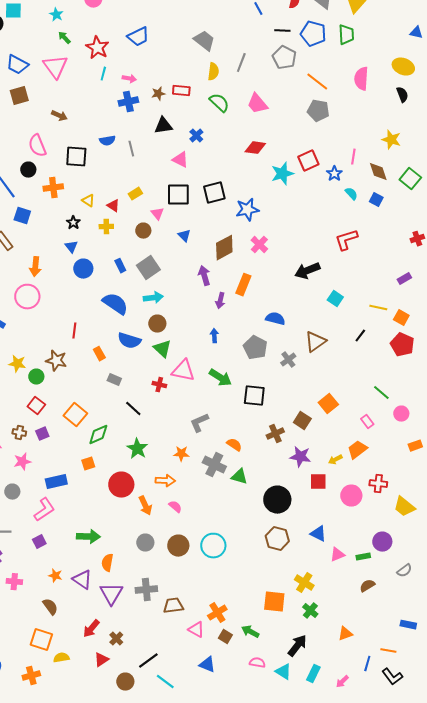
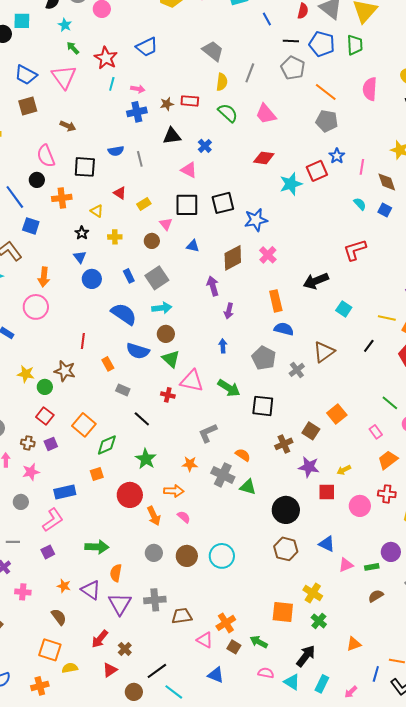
blue star: (334, 174) -> (337, 156), moved
red triangle: (113, 206) -> (120, 193), moved
blue triangle: (184, 236) -> (193, 246), turned -32
orange rectangle: (243, 285) -> (276, 301), moved, turned -35
orange trapezoid: (357, 450) -> (388, 460), moved

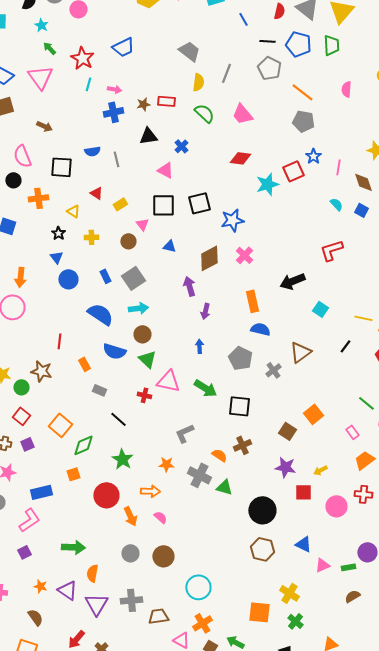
pink semicircle: (370, 89) -> (346, 89), size x0.7
brown cross: (284, 444) -> (242, 445), moved
cyan circle: (222, 556) -> (198, 587), moved

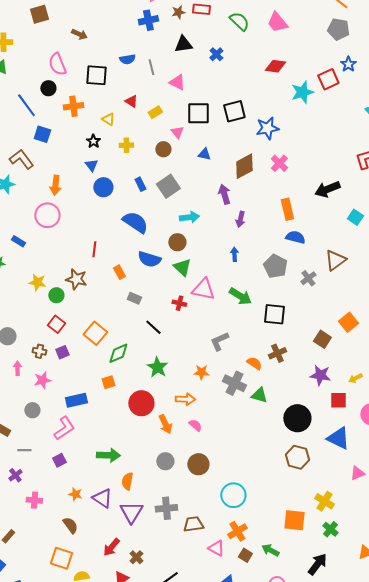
pink triangle: (165, 170) -> (177, 82), moved
cyan arrow: (138, 308) -> (189, 217), moved
blue triangle: (303, 544) -> (338, 438), moved, size x1.4

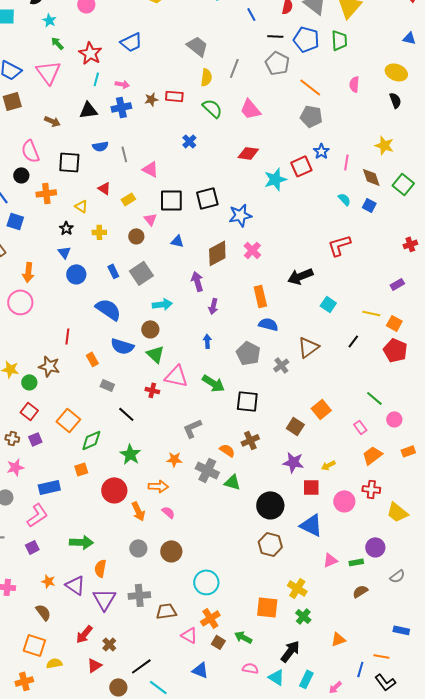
black triangle: (183, 44) -> (88, 110), moved

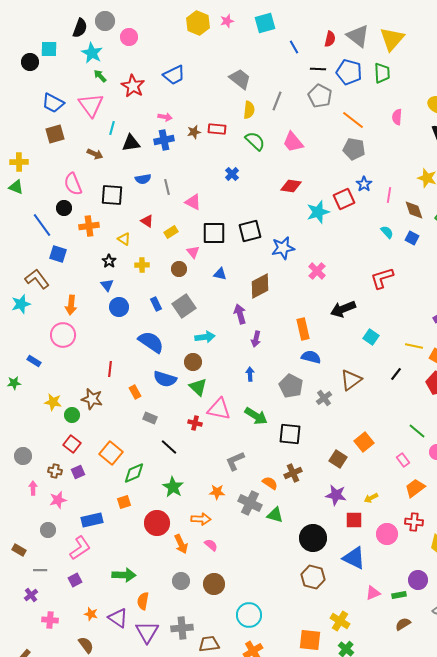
cyan star: (49, 20) -> (92, 53), size x1.5
cyan line: (96, 79) -> (112, 128), moved
pink cross: (252, 250) -> (317, 271), moved

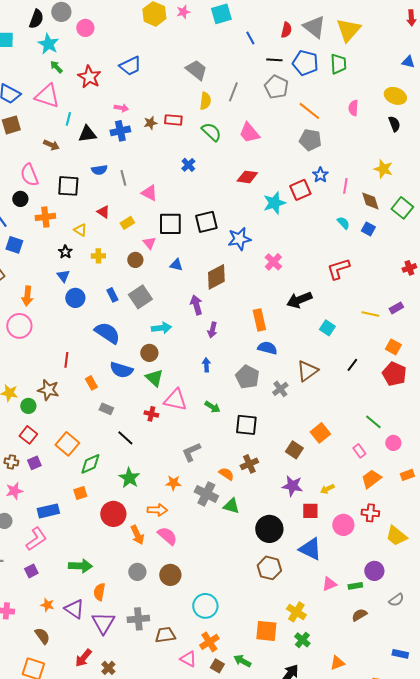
pink triangle: (91, 105) -> (47, 96), turned -36
yellow line: (414, 346) -> (370, 314), moved
green arrow: (256, 416) -> (212, 407), size x0.7
pink semicircle: (211, 545) -> (167, 536), size x1.5

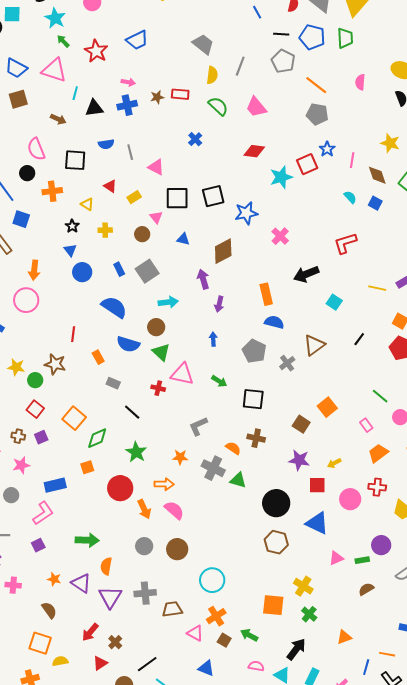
brown cross: (249, 464) -> (256, 438), turned 36

